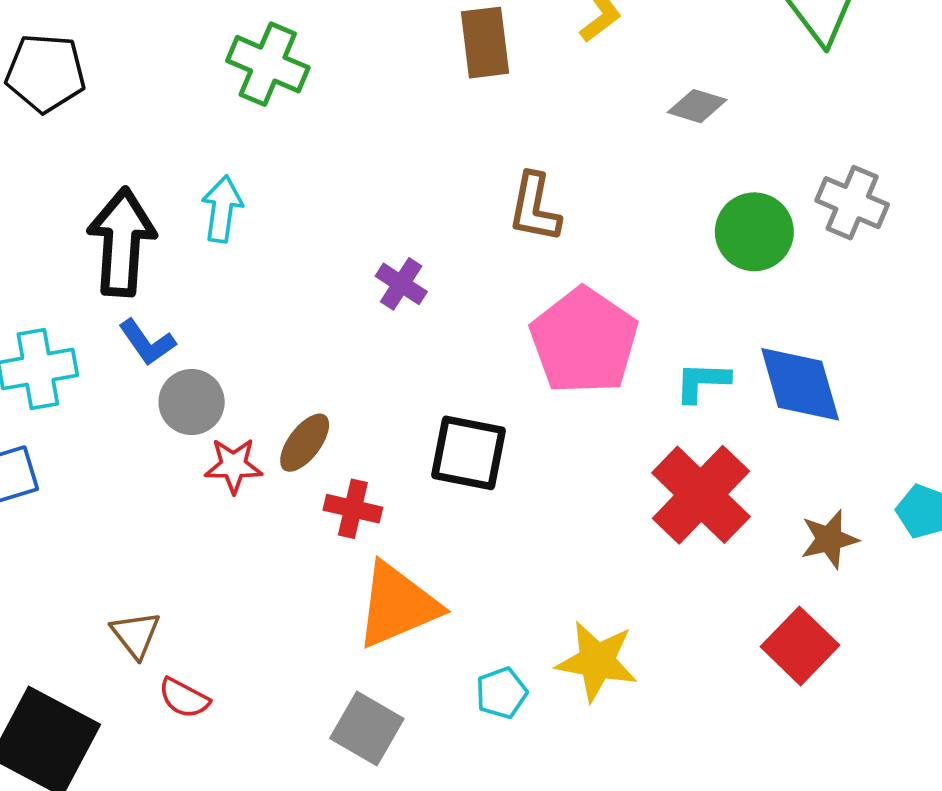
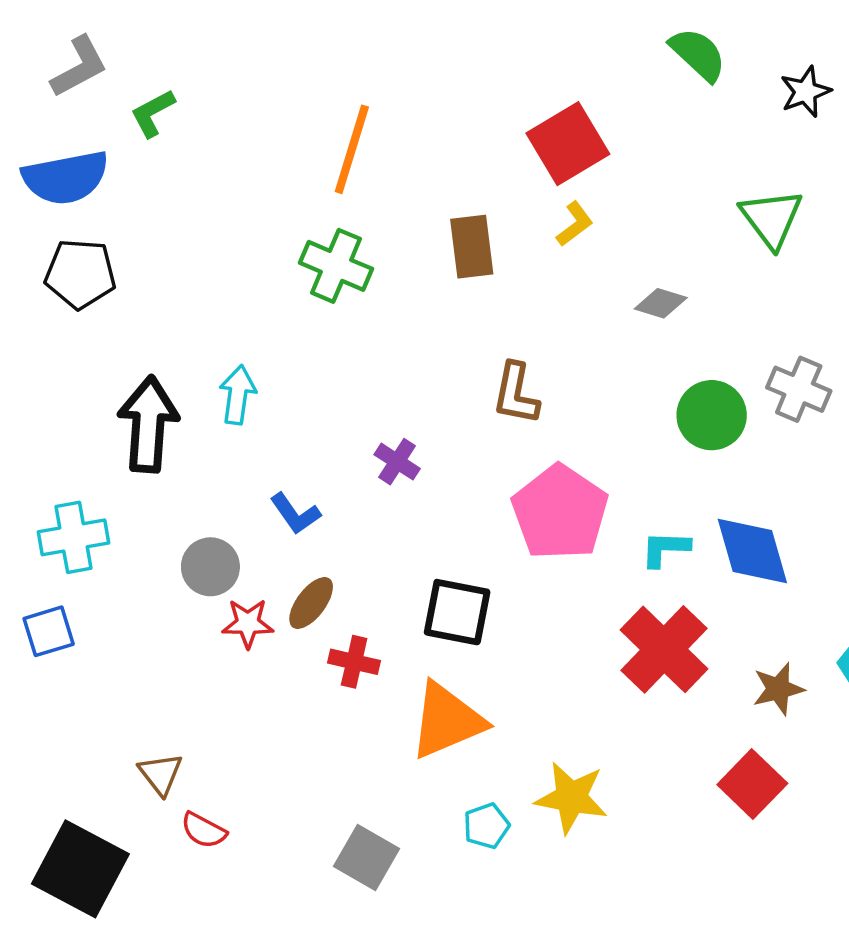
green cross: (268, 64) -> (336, 266), moved
blue L-shape: (147, 342) -> (295, 514), moved
orange triangle: (397, 605) -> (447, 721), moved

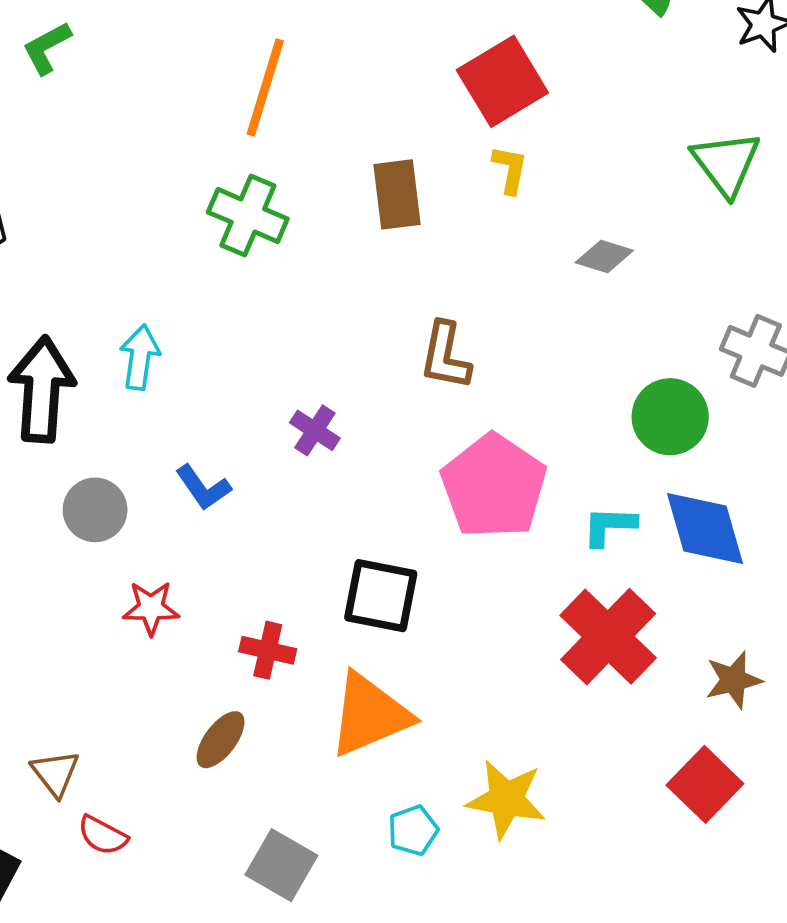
yellow L-shape: (575, 224) -> (510, 170), turned -42
green circle: (712, 415) -> (670, 417), moved
gray circle: (210, 567) -> (95, 510), moved
brown ellipse: (311, 603) -> (221, 740), moved

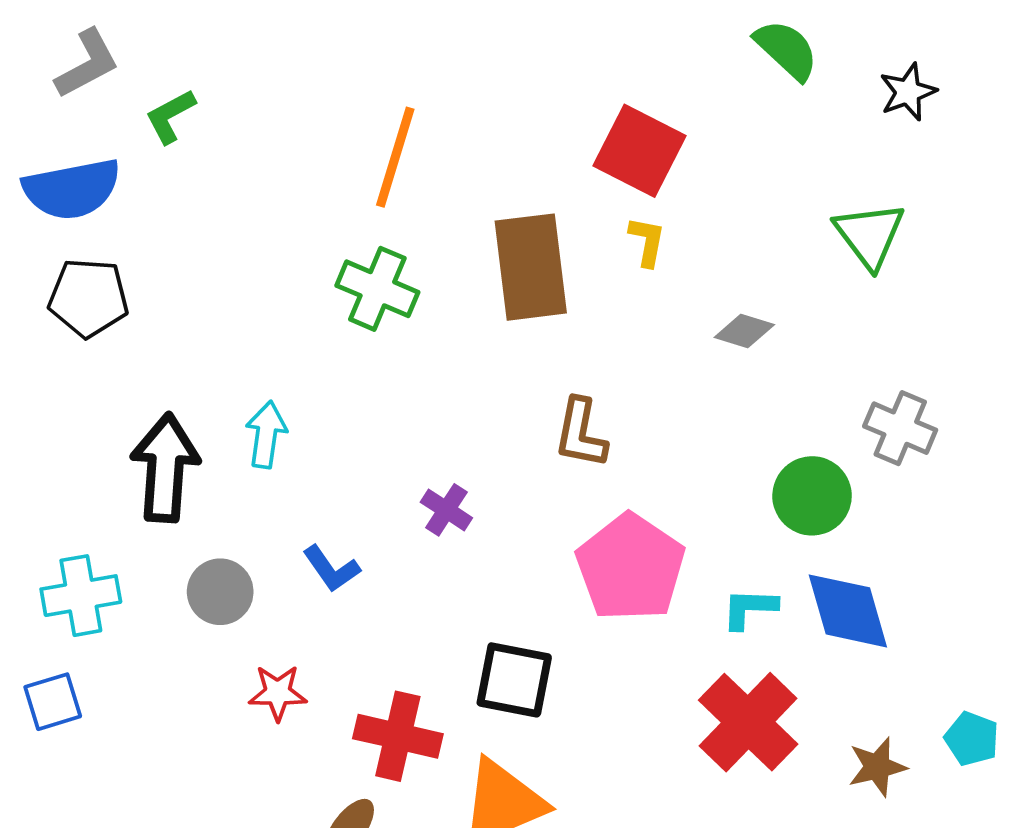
red square: (502, 81) -> (639, 151), turned -32
brown rectangle: (397, 194) -> (531, 267), size x1.5
red cross: (268, 650) -> (398, 736), size x1.5

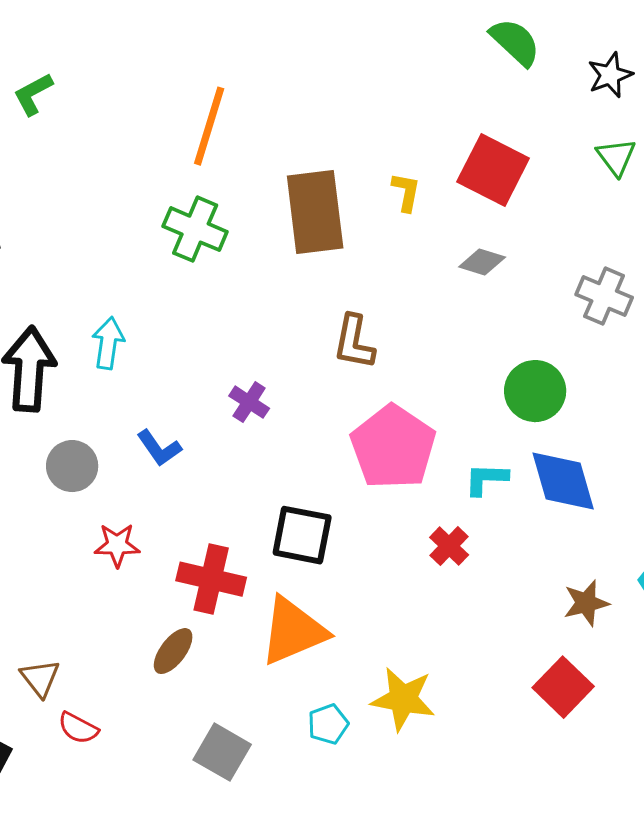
red square: (639, 151) -> (493, 170), moved
green triangle: (870, 235) -> (616, 157), moved, size x0.7
gray cross: (900, 428) -> (604, 296), moved
red cross: (748, 722) -> (449, 546), moved, size x0.5

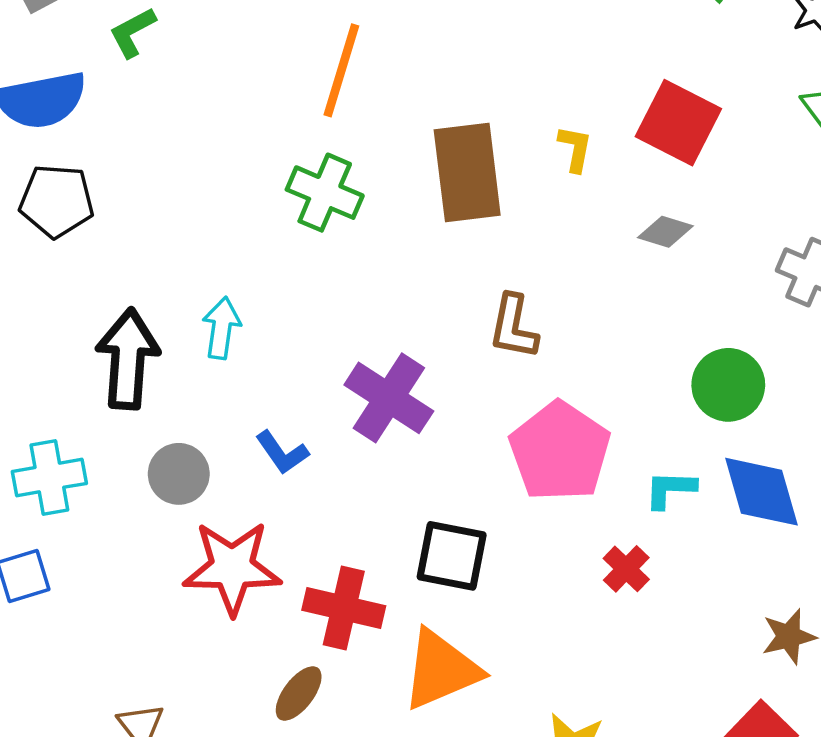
purple cross: (249, 402) -> (389, 398), size x1.8
red star: (117, 545) -> (232, 568), size x1.8

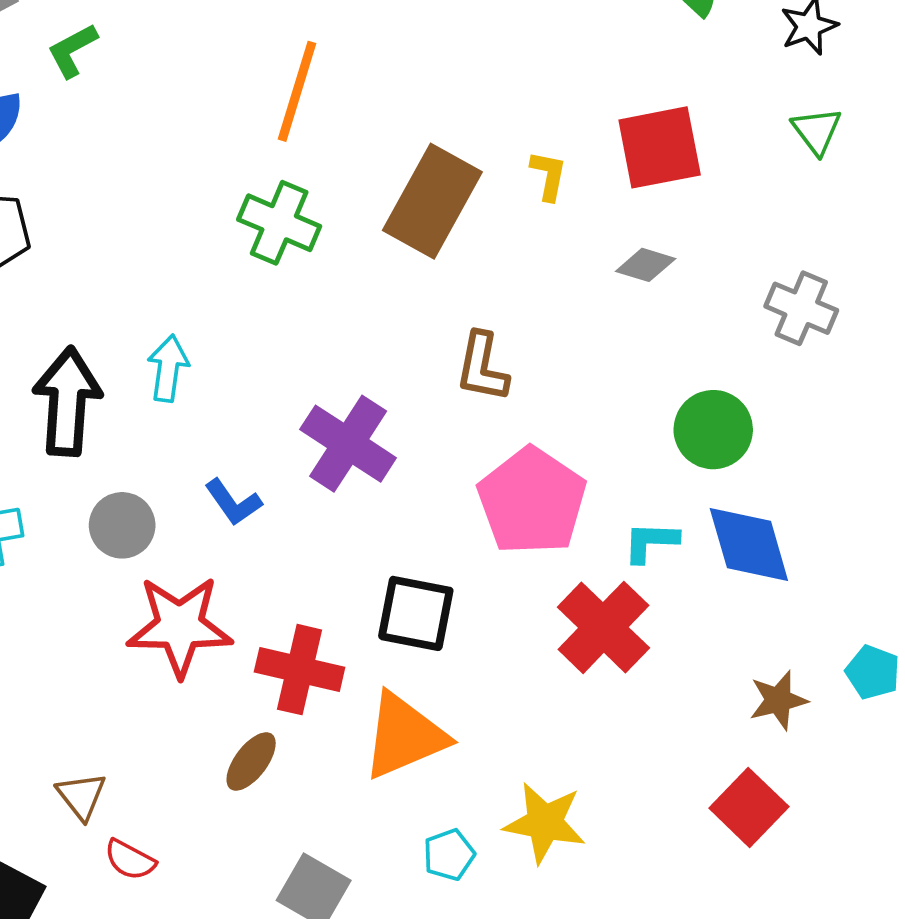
red square: (678, 123) -> (660, 147), turned -38
brown rectangle: (467, 172) -> (432, 201), turned 36
red cross: (626, 569) -> (603, 627), size x1.8

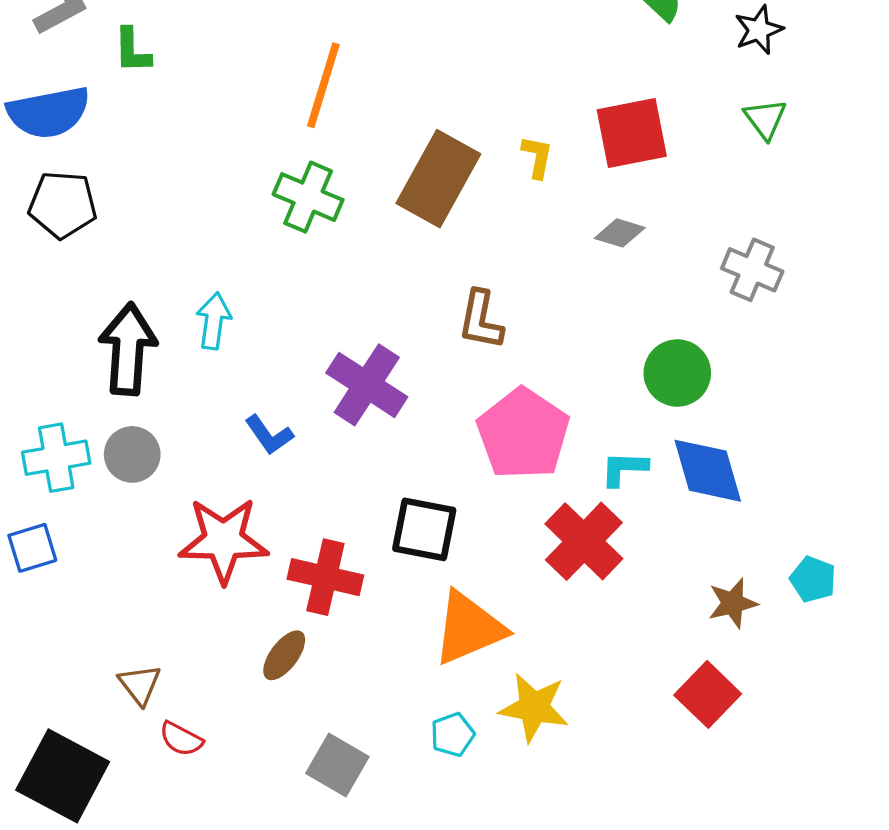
green L-shape: (72, 50) -> (132, 50), turned -63
gray circle: (122, 525) -> (132, 454), moved
orange triangle: (404, 736) -> (469, 628), moved

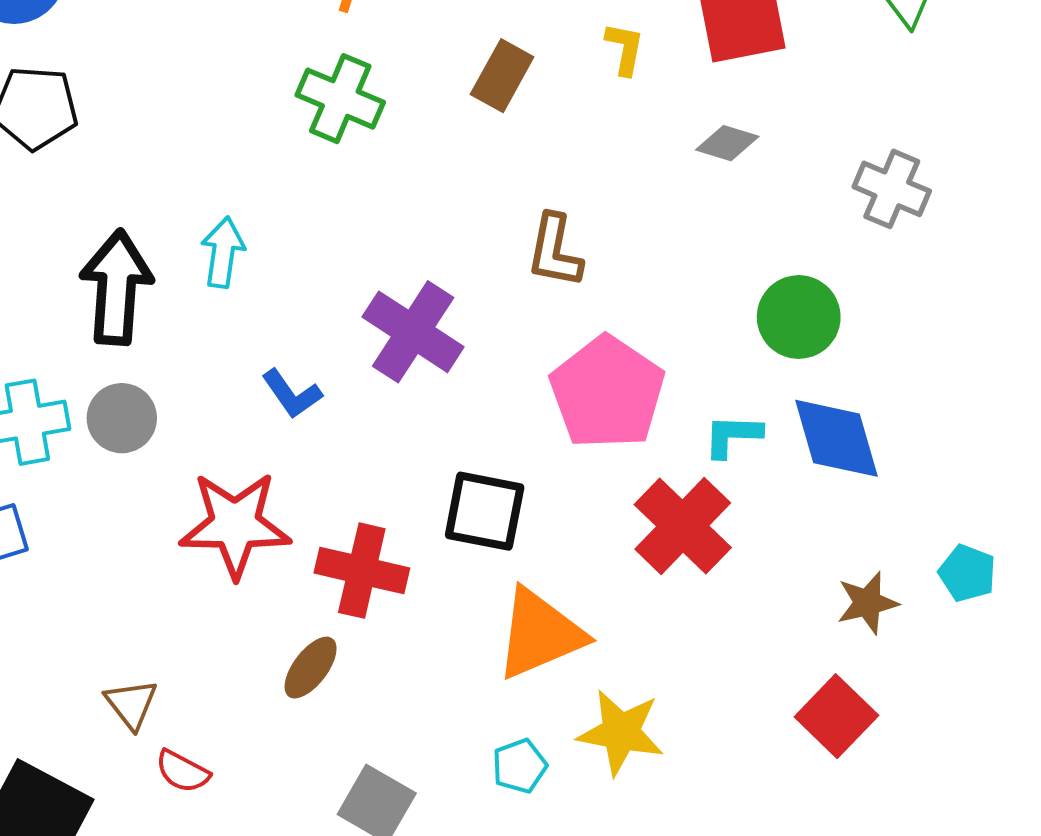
brown rectangle: (438, 179) -> (502, 76), size x0.6

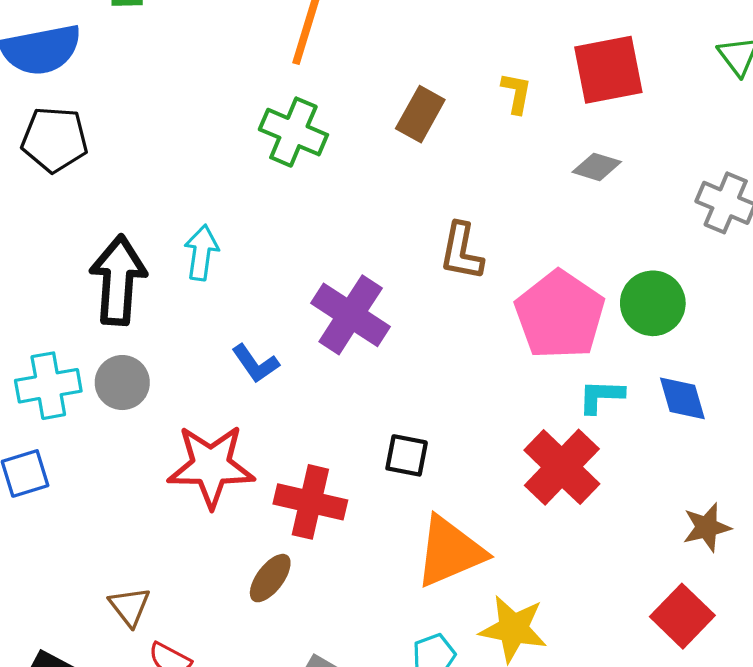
pink pentagon: (607, 393) -> (560, 315), moved
blue diamond: (836, 438) -> (682, 398), size x0.7
black square: (485, 511) -> (407, 455), size x0.7

